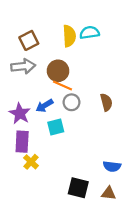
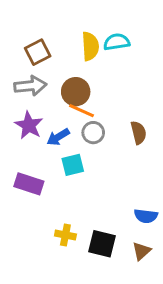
purple star: (20, 114) -> (29, 125), moved
purple rectangle: (22, 142) -> (29, 184), turned -75
yellow cross: (31, 162) -> (65, 235), moved, turned -32
brown triangle: (109, 193) -> (141, 251), turned -48

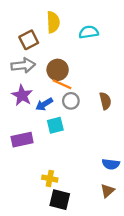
yellow semicircle: (90, 46) -> (53, 22), moved
purple rectangle: (29, 184) -> (22, 140), turned -30
black square: (102, 244) -> (60, 200), moved

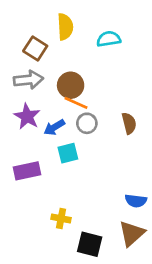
brown square: (29, 40) -> (35, 48), turned -30
brown triangle: (107, 191) -> (132, 233), size x1.5
black square: (60, 200) -> (90, 244), moved

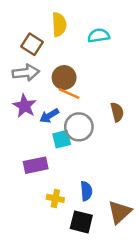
gray circle: (87, 123) -> (79, 127), moved, size x1.5
purple rectangle: (27, 171) -> (36, 165), moved
blue semicircle: (136, 201) -> (86, 191), moved, turned -102

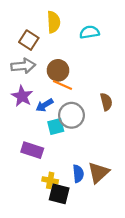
purple rectangle: (36, 165) -> (32, 150), turned 30
brown triangle: (120, 212) -> (98, 173), moved
black square: (81, 222) -> (59, 194), moved

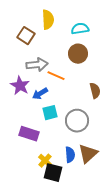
gray arrow: (23, 66) -> (37, 65), moved
brown circle: (58, 70) -> (78, 54), moved
gray circle: (71, 115) -> (77, 121), moved
yellow cross: (50, 180) -> (45, 161), turned 32

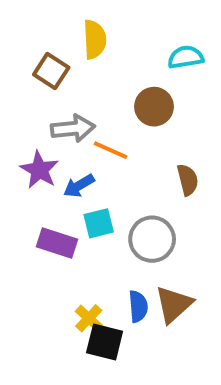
cyan semicircle: (80, 29) -> (186, 57), moved
purple rectangle: (29, 134) -> (57, 243), moved

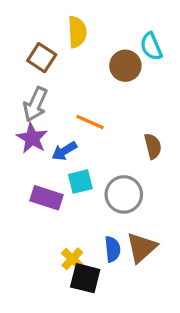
cyan semicircle: (186, 57) -> (151, 46), turned -104
brown circle: (154, 107) -> (125, 66), moved
gray arrow: (73, 128) -> (35, 104), moved, turned 120

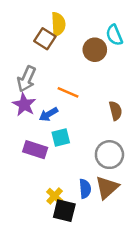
brown square: (42, 58) -> (45, 39), moved
gray circle: (124, 194) -> (109, 155), moved

